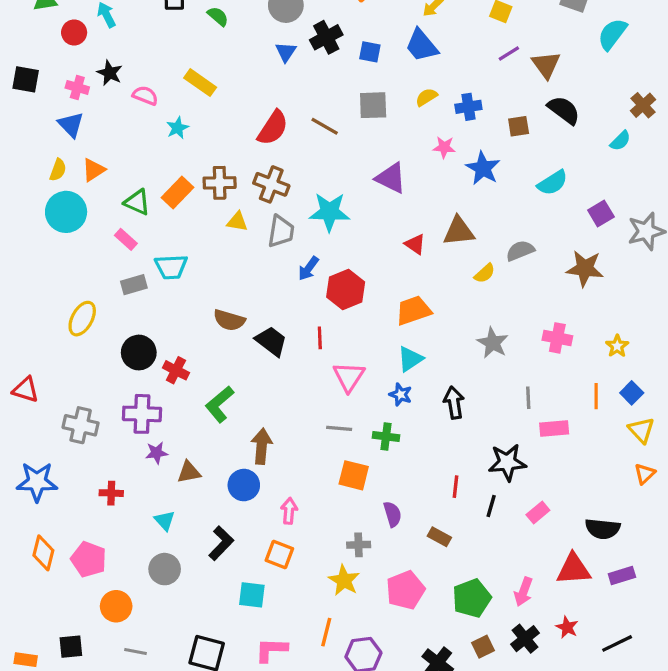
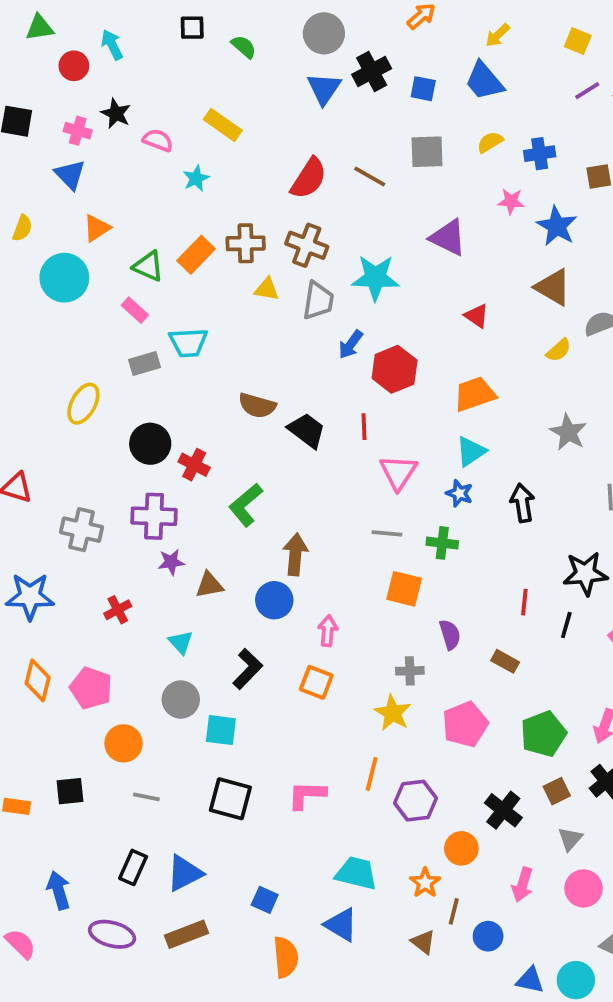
blue triangle: (286, 52) -> (324, 89), size x1.4
yellow semicircle: (58, 170) -> (22, 228), moved
brown triangle: (459, 231) -> (553, 287), moved, turned 36
red cross: (111, 493) -> (118, 610), turned -30
cyan square: (252, 595) -> (221, 730), moved

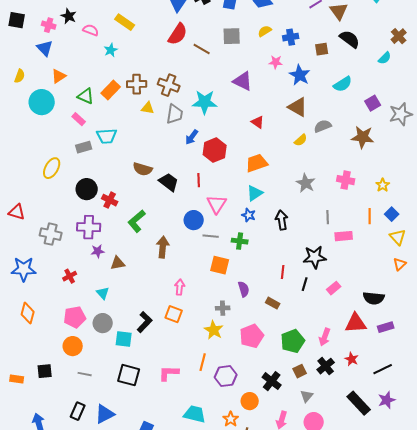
red semicircle: (309, 178) -> (178, 34), moved
blue circle: (274, 600) -> (194, 220), moved
black L-shape: (248, 669) -> (145, 322), moved
pink pentagon: (91, 688) -> (75, 317), moved, turned -30

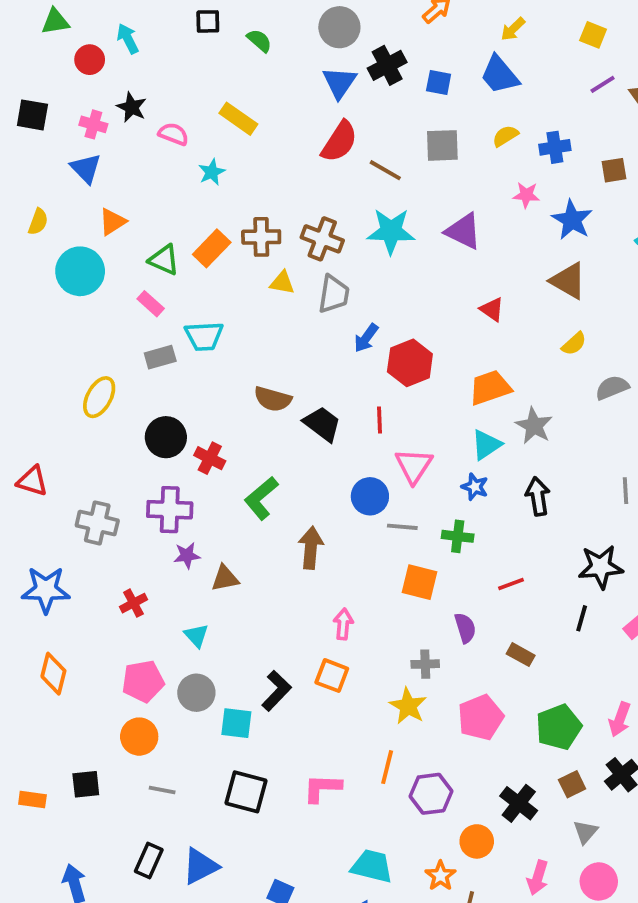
cyan star: (205, 102) -> (391, 231), moved
gray semicircle: (323, 126) -> (612, 388), moved
gray star: (306, 183) -> (534, 426), moved
red line: (283, 272) -> (511, 584), moved, turned 64

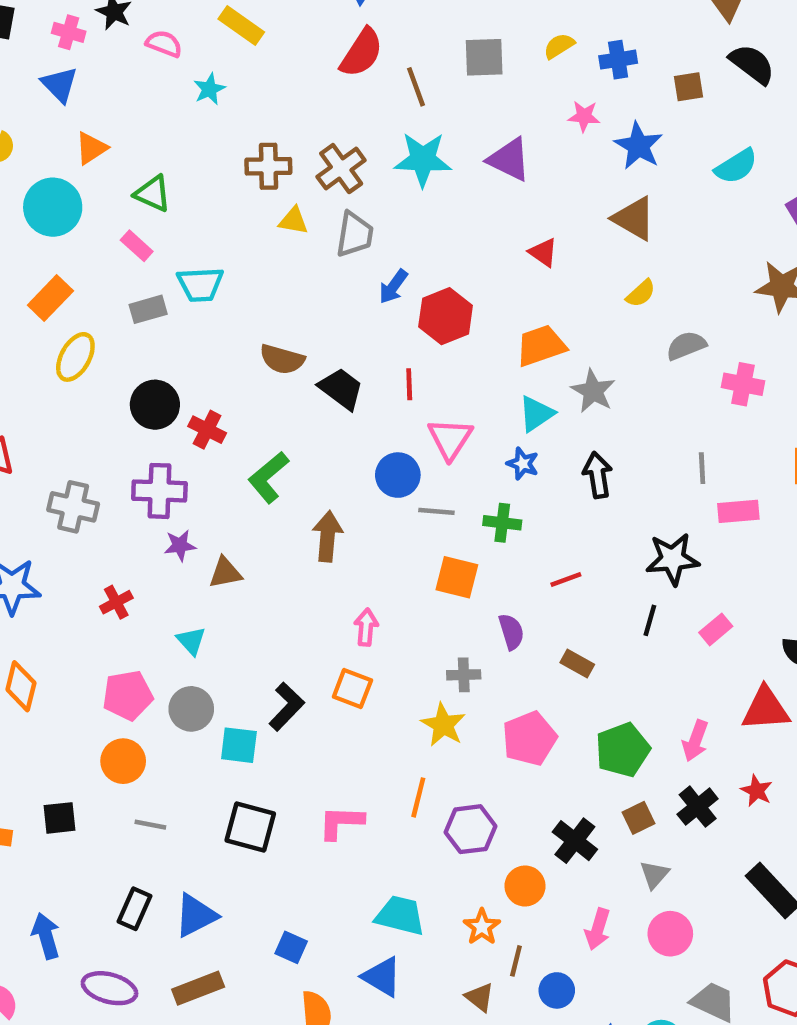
brown line: (385, 170) -> (416, 87), turned 40
brown cross: (322, 239) -> (341, 169), turned 33
orange rectangle: (212, 248) -> (50, 298), moved

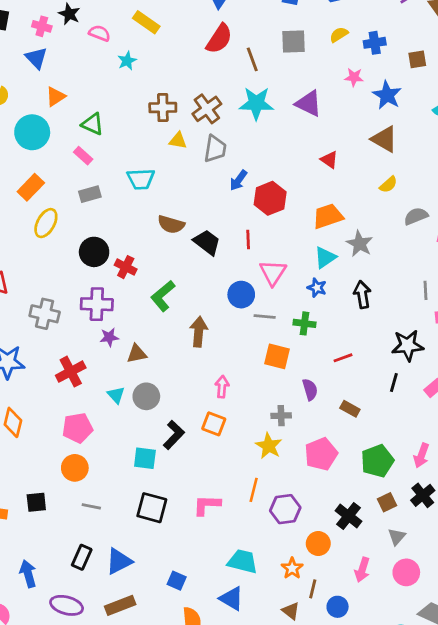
cyan trapezoid: (200, 284) -> (141, 179), moved
red cross: (116, 602) -> (71, 372), size x1.5
gray circle: (191, 709) -> (146, 396), moved

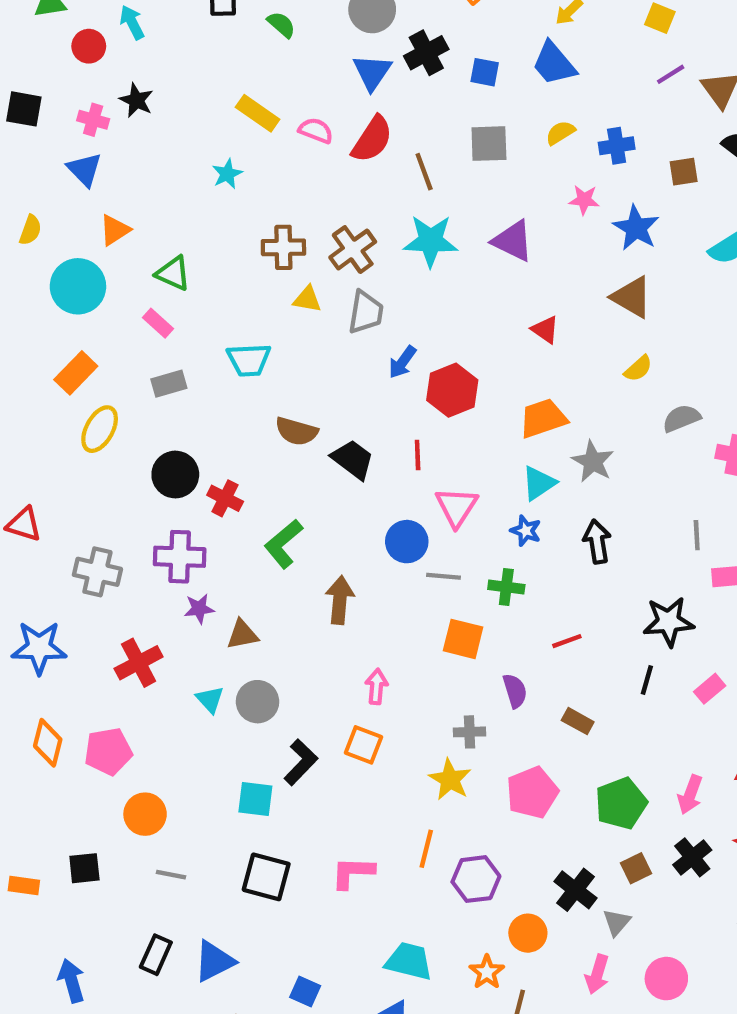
pink semicircle: (100, 33) -> (316, 131), moved
pink pentagon: (78, 428) -> (108, 751), moved
gray triangle: (397, 537) -> (617, 922), moved

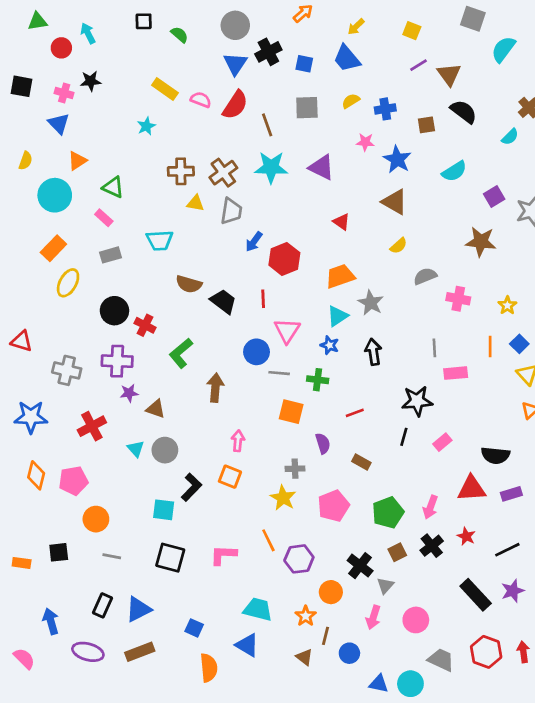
black star: (136, 100) -> (91, 81), turned -30
brown triangle: (242, 635) -> (156, 409), turned 30
orange line: (426, 849) -> (268, 540), turned -40

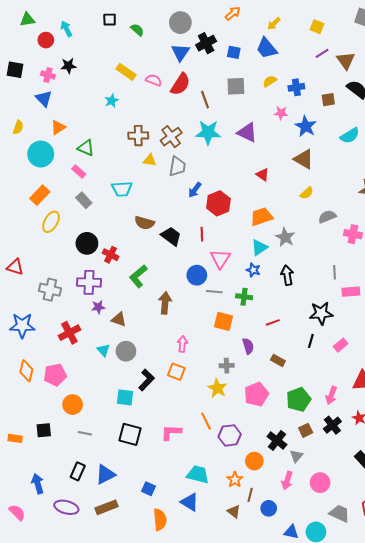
gray rectangle: (110, 255) -> (84, 200), turned 63

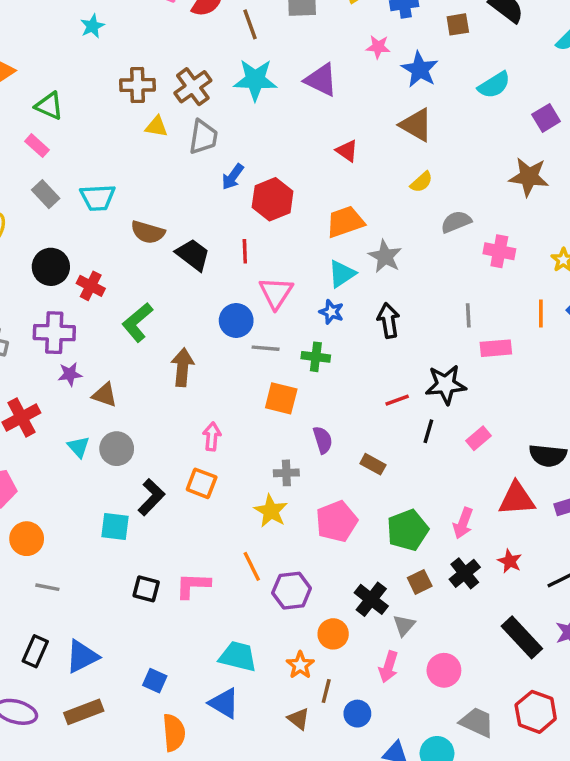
cyan trapezoid: (122, 189) -> (98, 198), moved
red line: (273, 322) -> (397, 400), moved
black square: (130, 434) -> (146, 589), moved, size x0.7

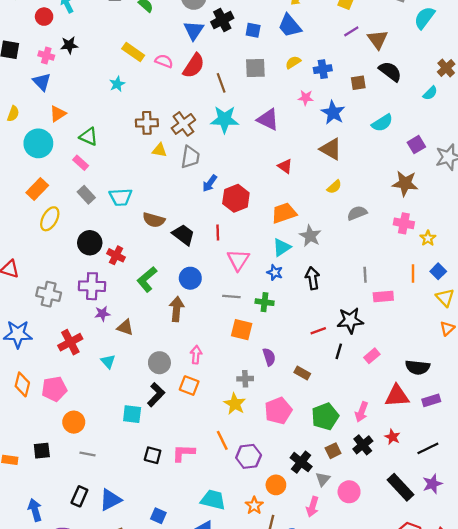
pink cross: (499, 251) -> (404, 223), moved
blue circle: (236, 321) -> (190, 278), moved
gray circle: (117, 449) -> (159, 363), moved
pink circle: (444, 670) -> (349, 492), moved

